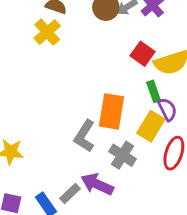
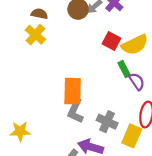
orange rectangle: (111, 111) -> (73, 91), moved
yellow rectangle: (151, 126) -> (132, 136), moved

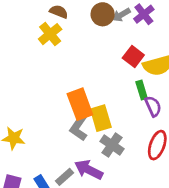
orange rectangle: (73, 91) -> (80, 104), turned -32
yellow rectangle: (132, 136) -> (101, 118), moved, turned -50

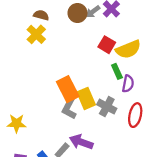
purple semicircle: (153, 106) -> (128, 84), turned 42
gray cross: (112, 145) -> (107, 107), moved

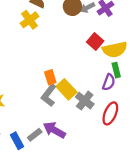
green rectangle: (117, 71) -> (116, 70), moved
orange rectangle: (68, 89) -> (50, 77), size x0.6
yellow rectangle: (86, 98) -> (66, 89), turned -30

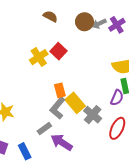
yellow cross: (30, 20) -> (39, 57), moved
red square: (95, 41) -> (59, 51), moved
gray rectangle: (35, 135) -> (44, 129), moved

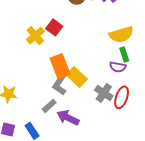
orange rectangle: (60, 90) -> (60, 66), size x1.6
purple semicircle: (117, 98) -> (118, 67), turned 84
gray cross: (93, 115) -> (104, 93), moved

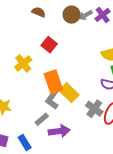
yellow cross: (35, 36) -> (23, 63), moved
purple arrow: (68, 118) -> (59, 131), turned 145

